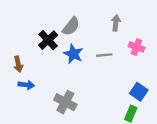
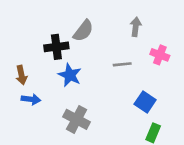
black cross: (48, 40) -> (56, 47), turned 36
blue star: (73, 54) -> (70, 75), moved
blue square: (139, 92) -> (145, 102), moved

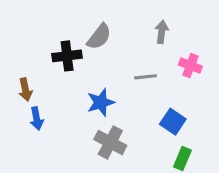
blue star: (70, 75) -> (101, 102), moved, turned 30
blue arrow: (31, 99) -> (37, 118), turned 72
gray cross: (77, 119) -> (110, 142), moved

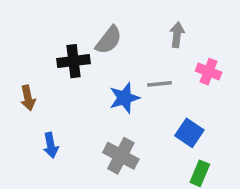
blue star: (101, 102) -> (124, 98), moved
blue arrow: (37, 118) -> (51, 145), moved

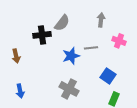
blue arrow: (51, 145) -> (20, 91), moved

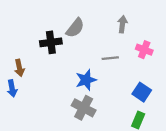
blue star: (71, 56) -> (86, 80), moved
blue square: (108, 76) -> (142, 92), moved
blue arrow: (20, 91) -> (12, 88), moved

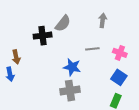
pink cross: (144, 50) -> (120, 53), moved
blue star: (86, 80) -> (72, 67), turned 30
gray cross: (84, 108) -> (70, 91), turned -36

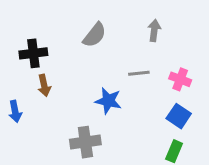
black cross: (43, 36) -> (33, 53), moved
brown arrow: (16, 57) -> (44, 85), moved
gray cross: (70, 91) -> (85, 142), moved

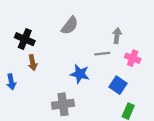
gray arrow: (154, 30) -> (117, 36), moved
black cross: (33, 53) -> (25, 39), turned 30
blue square: (179, 116) -> (118, 85), moved

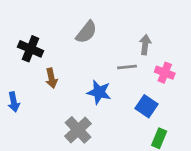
brown arrow: (33, 63) -> (51, 78), moved
gray cross: (63, 104) -> (78, 130), turned -35

